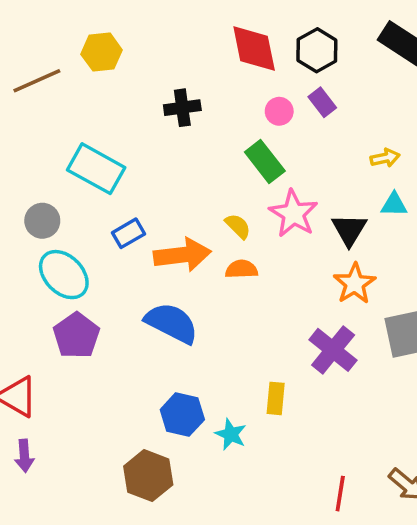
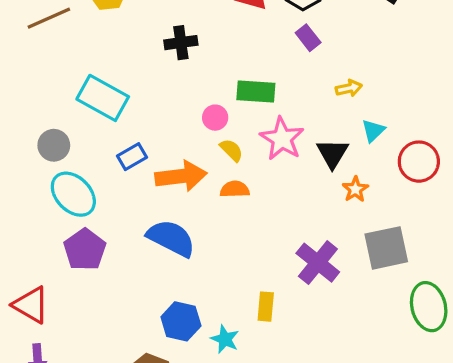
pink circle: (279, 111) -> (215, 118), moved
yellow arrow: (385, 158) -> (349, 88), moved
green rectangle: (265, 162) -> (256, 91), turned -48
cyan triangle: (394, 205) -> (373, 131), turned -45
orange star: (355, 284) -> (355, 189), moved, size x0.7

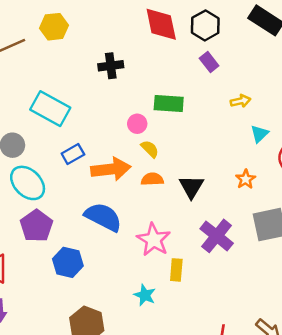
pink star: (282, 139) -> (154, 240), moved
black triangle: (332, 153) -> (191, 187), moved
blue hexagon: (181, 321) -> (68, 262), moved

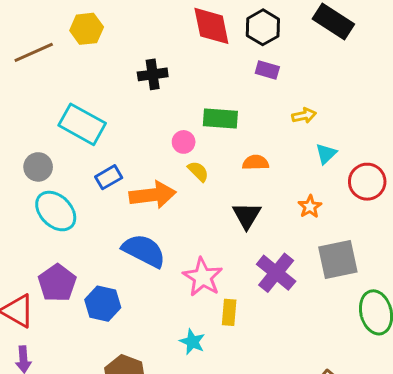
purple rectangle: (209, 62) -> (267, 70), turned -36
orange semicircle: (152, 179) -> (256, 163), moved
purple pentagon: (36, 226) -> (57, 283), moved

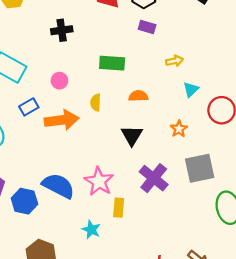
pink circle: (184, 142) -> (59, 81), moved
yellow semicircle: (198, 171) -> (96, 103), turned -133
blue semicircle: (144, 251) -> (58, 186), moved

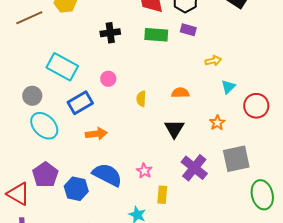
green rectangle: (112, 63) -> (156, 35), moved
blue rectangle: (29, 107) -> (80, 103), size x1.4
orange arrow: (62, 120) -> (96, 134), moved, size x0.7
pink star: (99, 181) -> (144, 171), size x0.6

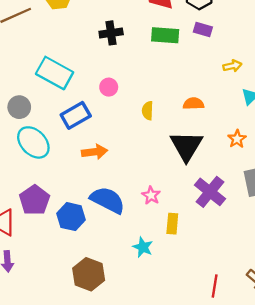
black triangle: (174, 129) -> (186, 146), size x1.4

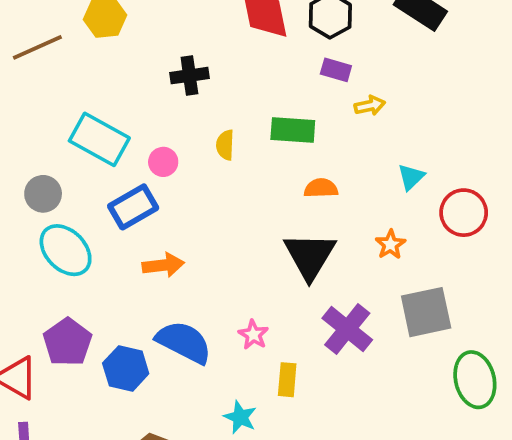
green rectangle: (165, 35) -> (293, 130), moved
yellow arrow: (232, 66) -> (370, 106), moved
pink circle: (109, 87) -> (163, 162), moved
yellow semicircle: (148, 111) -> (225, 145), moved

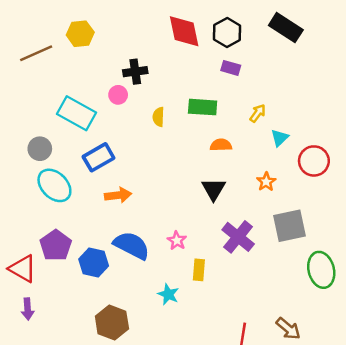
yellow arrow: (370, 106) -> (258, 113), moved, turned -42
pink circle: (163, 162) -> (118, 95), moved
black triangle: (310, 256) -> (214, 189), size x0.7

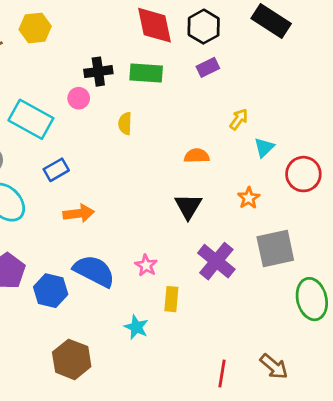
purple rectangle: (231, 68) -> (208, 67), turned -42
green rectangle: (203, 107) -> (146, 73), moved
blue rectangle: (99, 157) -> (56, 170), size x0.7

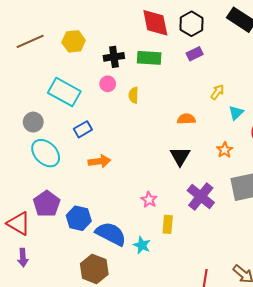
yellow hexagon: (35, 28) -> (74, 41), moved
pink circle: (79, 98) -> (108, 84), moved
blue semicircle: (94, 271) -> (111, 234), moved

